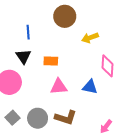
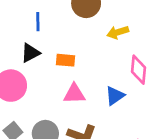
black triangle: (23, 56) -> (30, 53), turned 35
blue triangle: (90, 87) -> (115, 96), turned -49

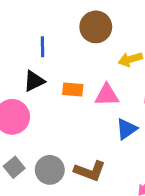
pink triangle: (74, 94) -> (107, 95), moved

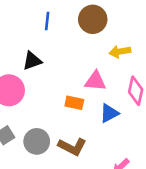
blue line: (43, 47) -> (47, 21), moved
orange rectangle: (73, 89) -> (74, 103), moved

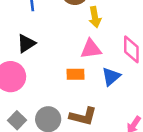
yellow arrow: (120, 52) -> (95, 17), moved, turned -78

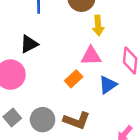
orange rectangle: (76, 74) -> (74, 79), turned -48

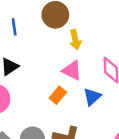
pink triangle: (91, 56) -> (72, 70), turned 35

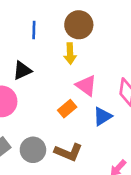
yellow arrow: (75, 40) -> (70, 53), moved

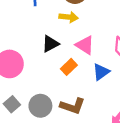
yellow arrow: (70, 53) -> (69, 17), turned -78
black triangle: (22, 70) -> (50, 44), moved

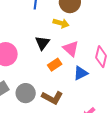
black triangle: (50, 44) -> (42, 43), turned -35

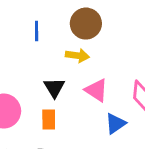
orange rectangle: (55, 65) -> (49, 120), moved, turned -48

